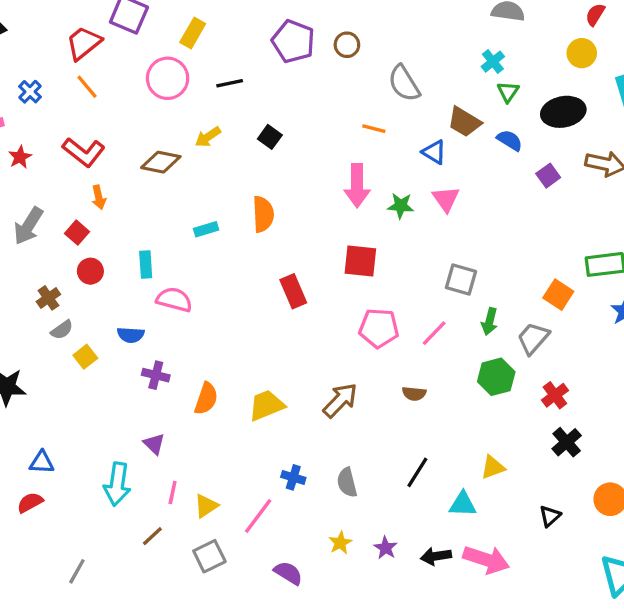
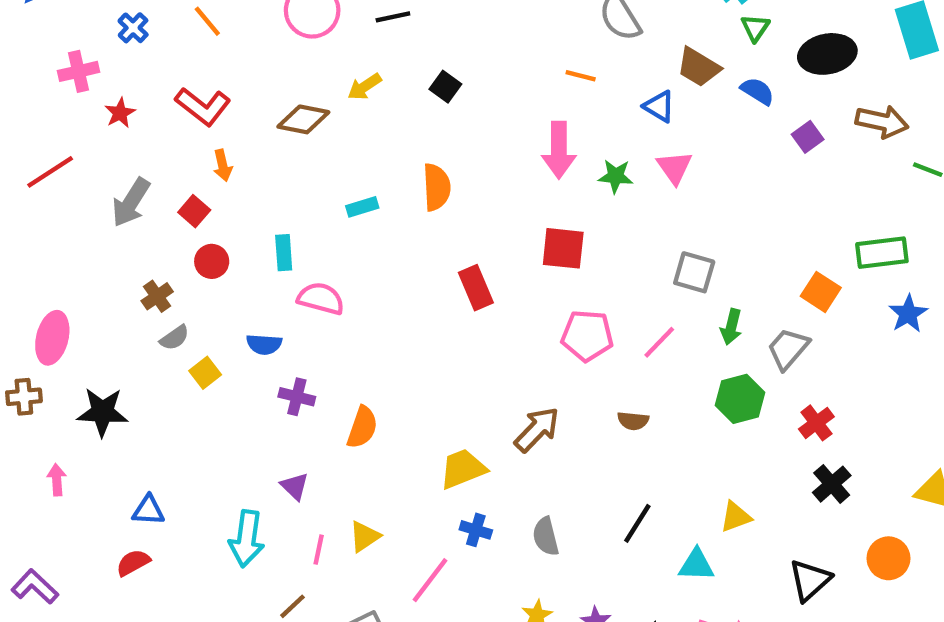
yellow trapezoid: (266, 405) -> (463, 469), moved
yellow triangle: (206, 506) -> (364, 536), moved
black triangle: (550, 516) -> (810, 580), size x1.5

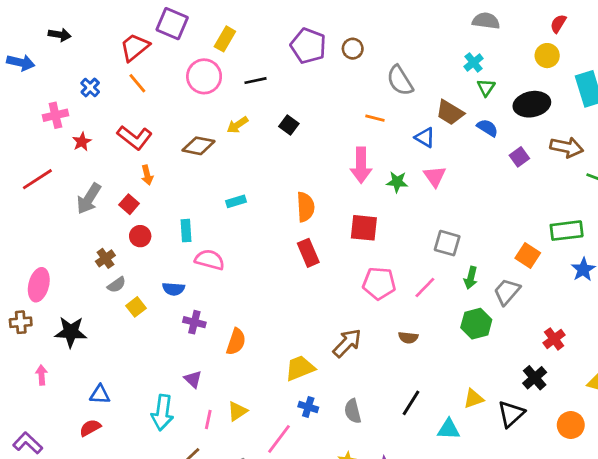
orange semicircle: (437, 187) -> (305, 207), moved
red cross: (816, 423) -> (554, 339), moved
black triangle: (810, 580) -> (511, 414), moved

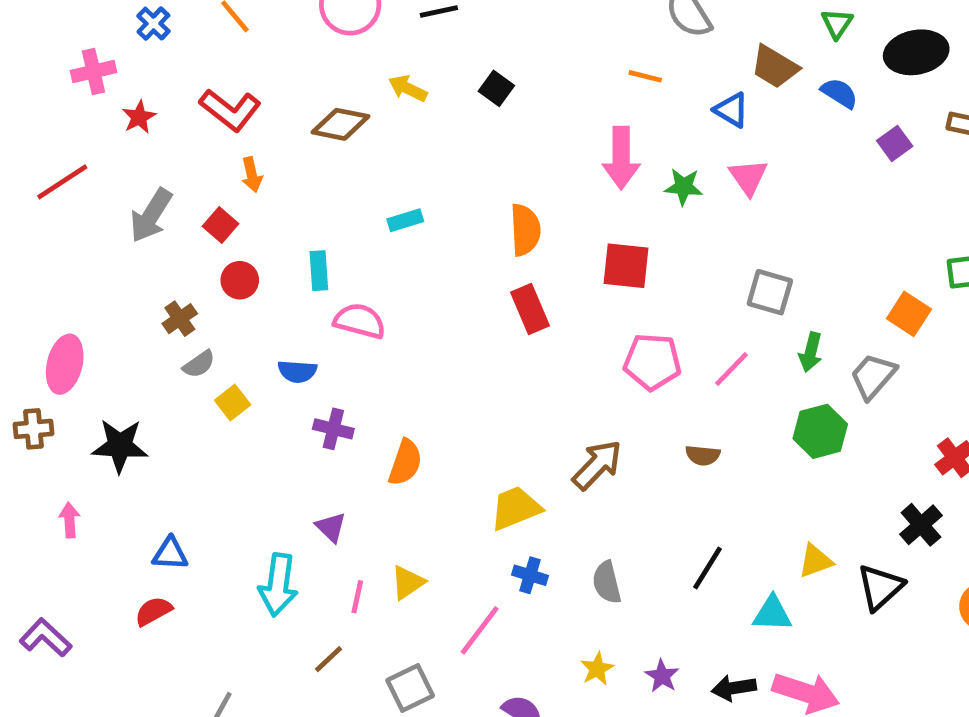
yellow arrow: (237, 125) -> (408, 88), turned 60

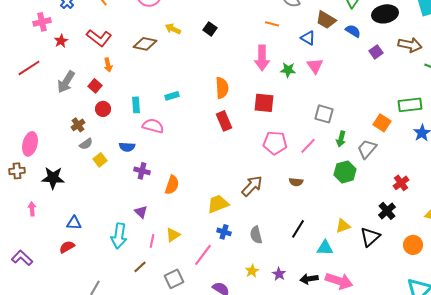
cyan rectangle: (405, 220) -> (172, 96), moved

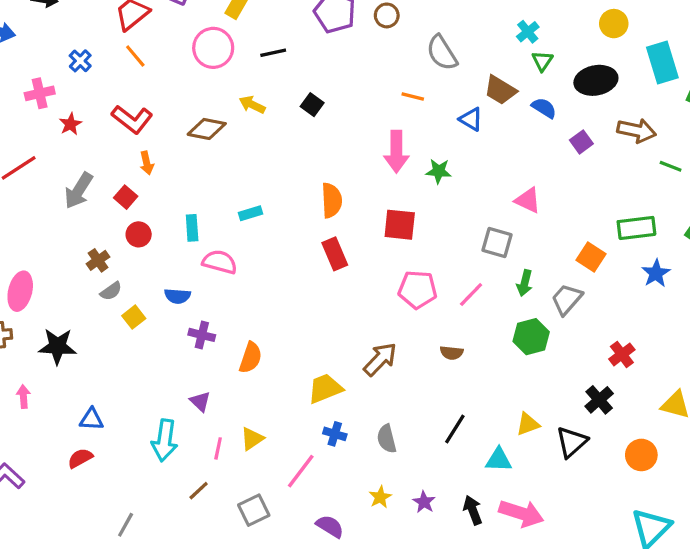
pink triangle: (315, 66) -> (528, 200), moved, turned -30
black arrow: (309, 279) -> (473, 510), turned 78

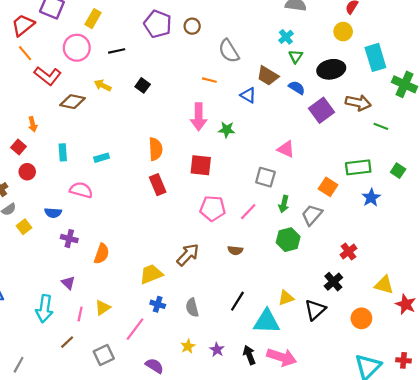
red L-shape: (132, 119) -> (48, 76), moved
purple square: (581, 142) -> (322, 110), size x1.6
cyan rectangle: (192, 228) -> (63, 152), moved
cyan triangle: (499, 460) -> (267, 322), size x1.5

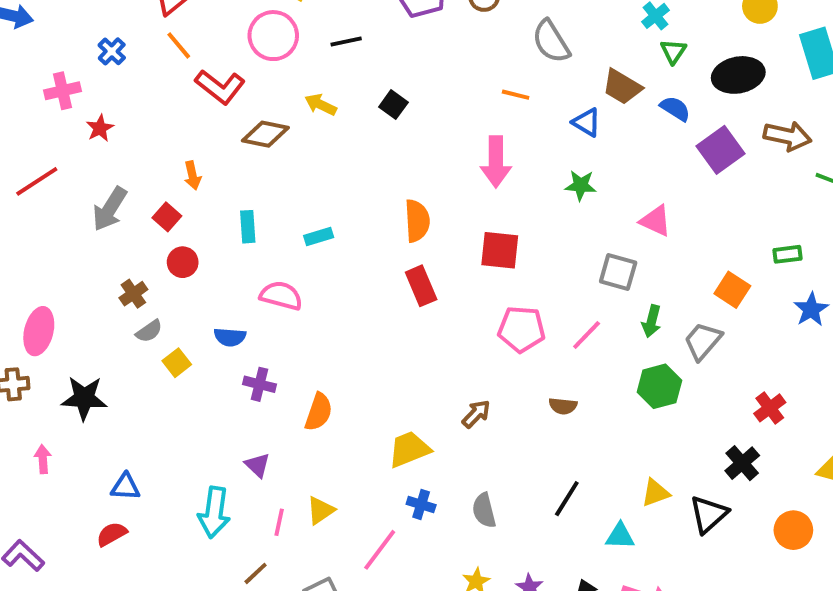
green star: (227, 130) -> (581, 185), moved
green rectangle: (358, 167) -> (787, 254), size x0.6
brown arrow: (188, 255) -> (476, 414), size x0.7
cyan triangle: (267, 322) -> (620, 536), size x0.6

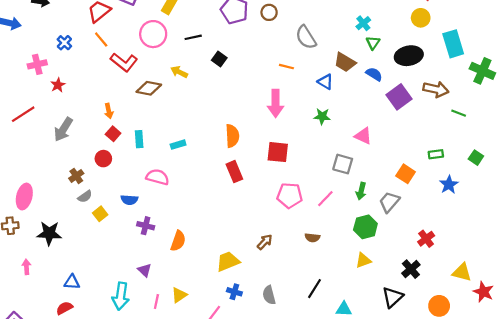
black square: (393, 105) -> (219, 59), moved
red square: (167, 217) -> (113, 134), moved
yellow triangle: (655, 493) -> (363, 260), moved

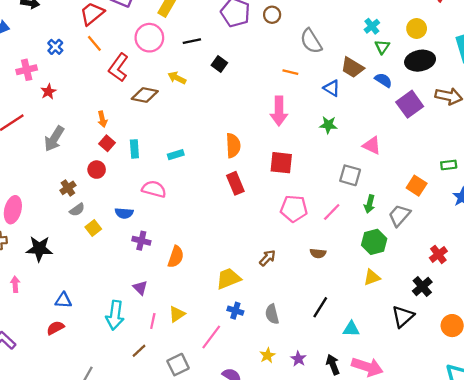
yellow circle: (421, 18) -> (417, 29), moved
red L-shape: (124, 62) -> (118, 67), turned 88

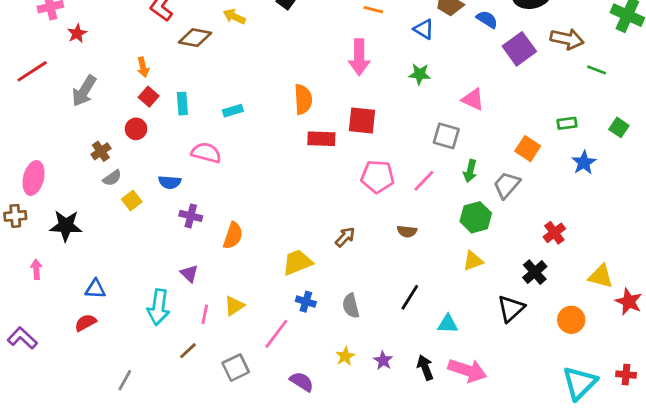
red rectangle: (235, 183) -> (321, 139), moved, turned -65

